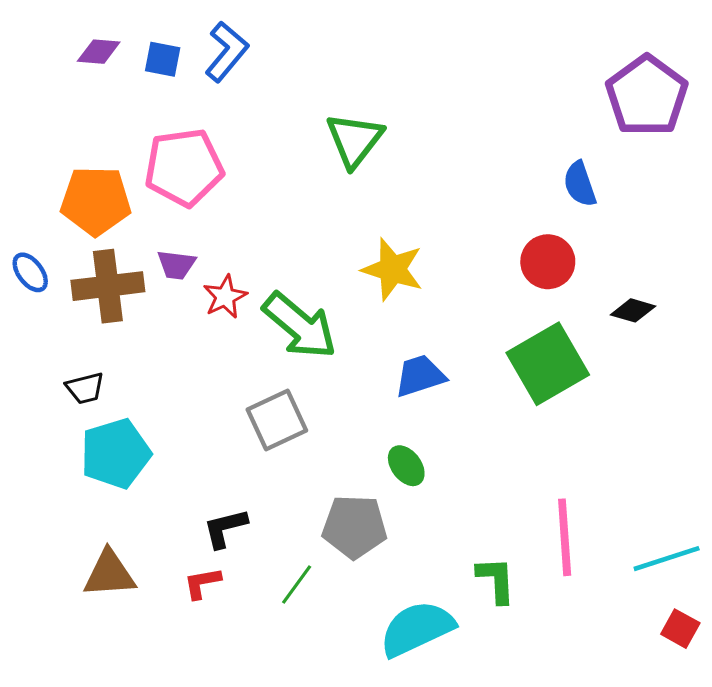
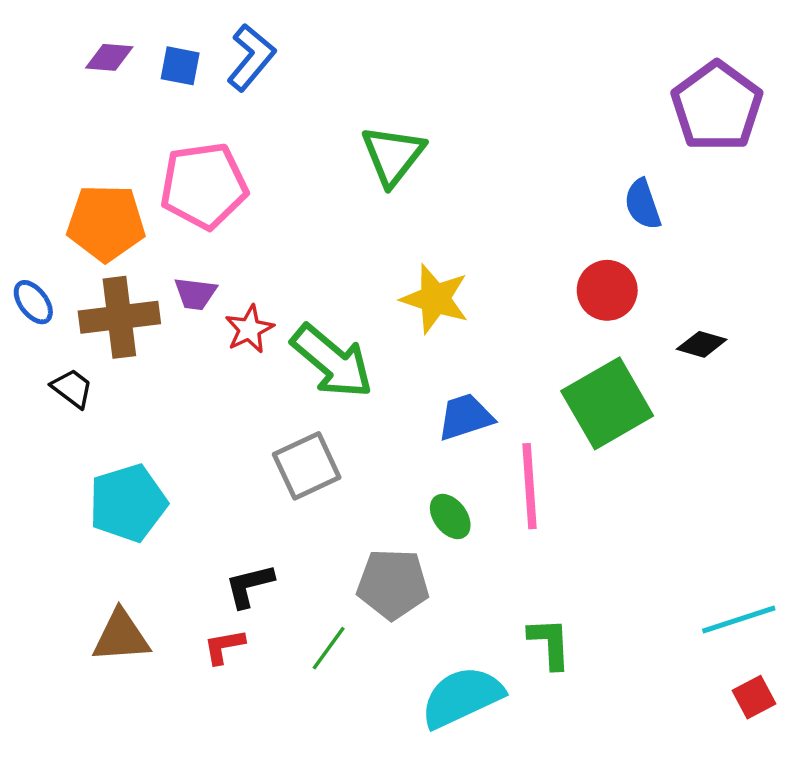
black trapezoid: (85, 388) -> (72, 388), moved, turned -129
pink line: (565, 537) -> (530, 486), moved
red square: (680, 629) -> (754, 697), turned 33

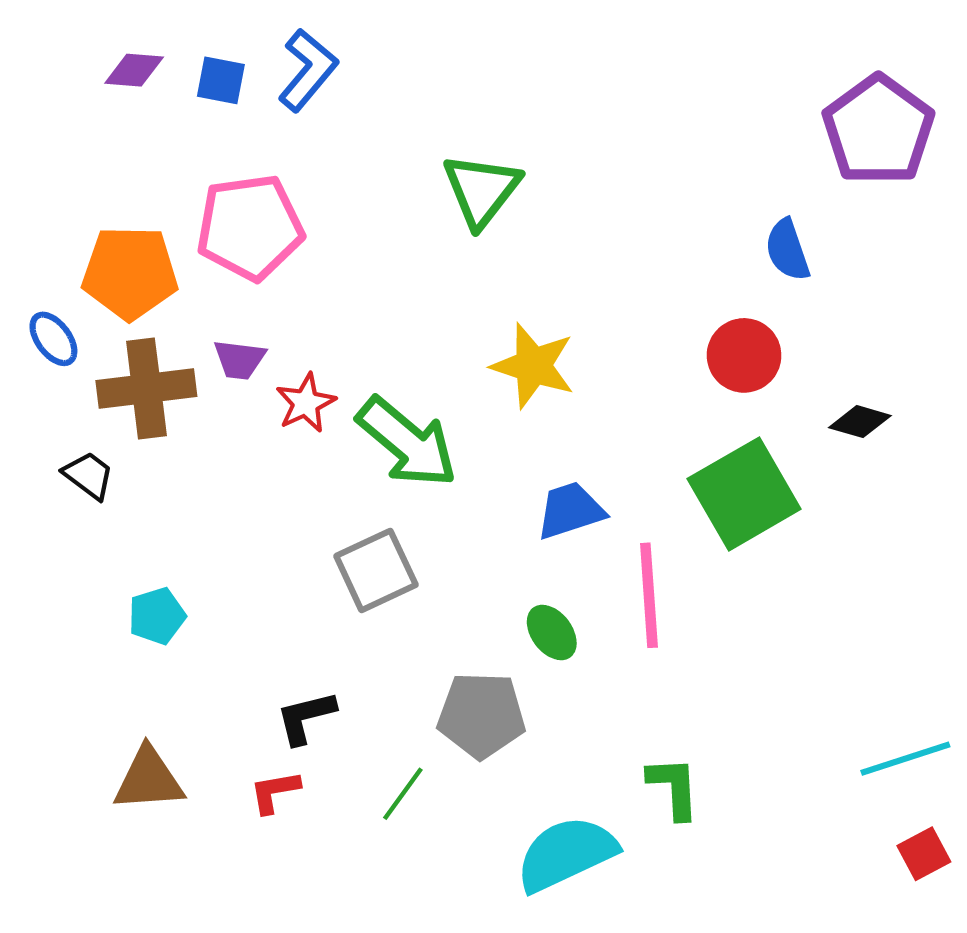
blue ellipse: (33, 302) -> (53, 339), moved
cyan pentagon: (128, 503) -> (157, 616), size x0.6

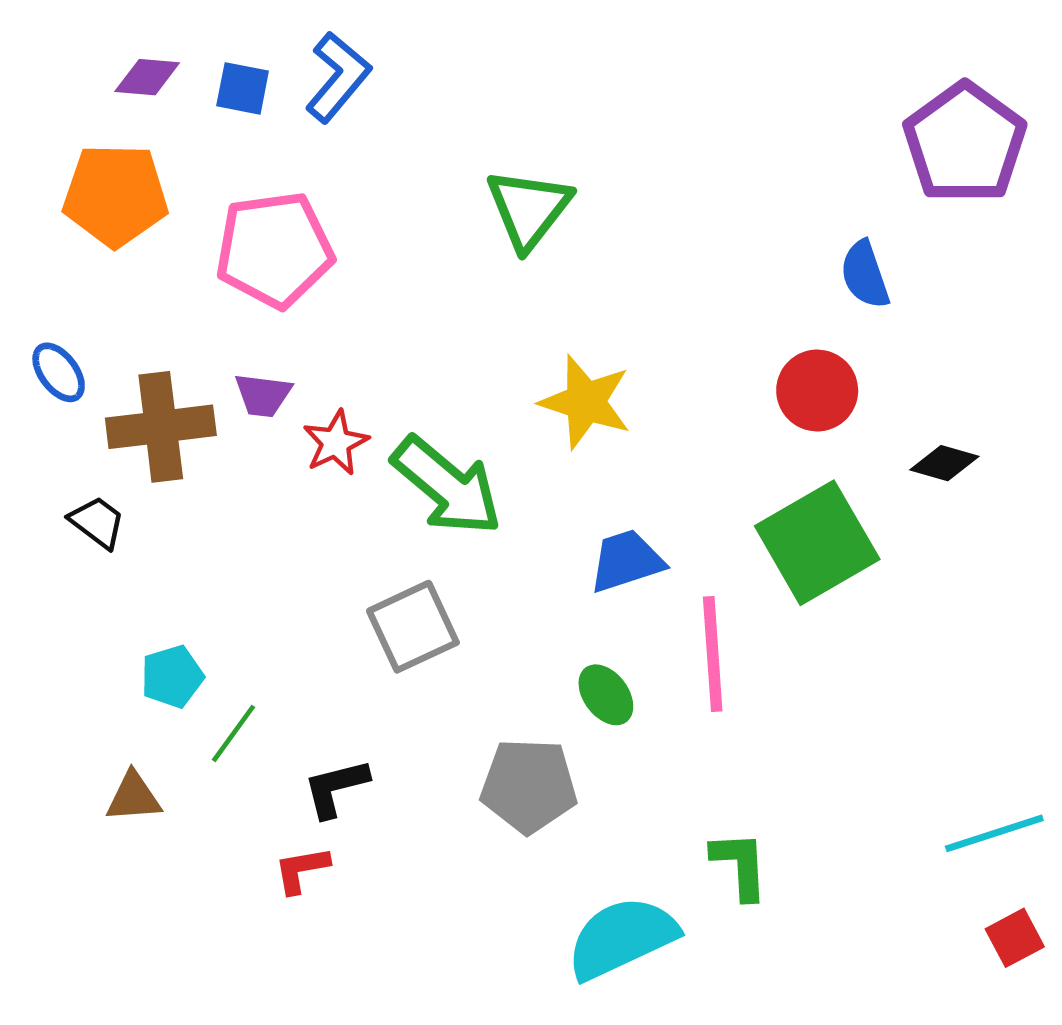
orange pentagon: (130, 273) -> (115, 195), moved
brown triangle: (149, 779) -> (134, 797), moved, size x0.7
green line: (403, 794) -> (233, 733), moved

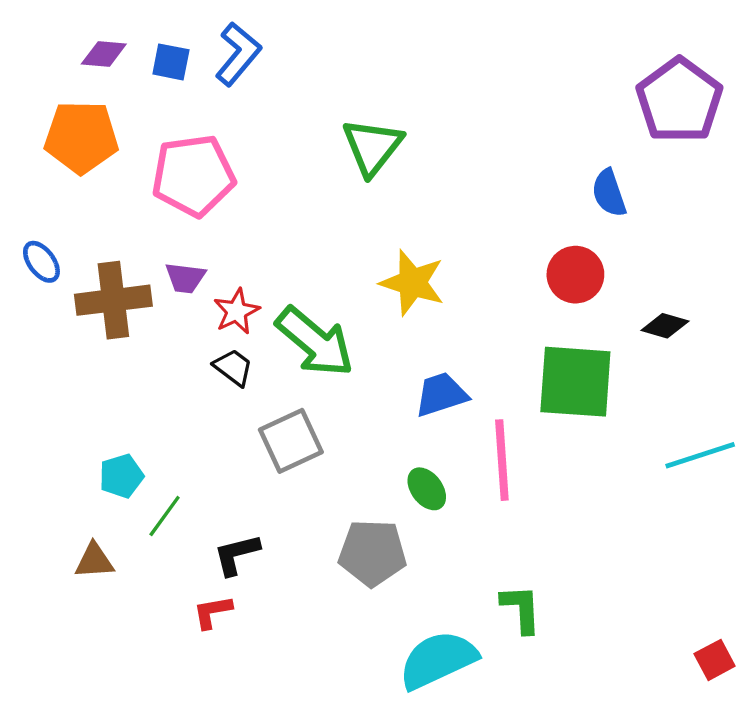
black trapezoid: (97, 522) -> (233, 367), moved
green square: (817, 543) -> (575, 382), turned 34
cyan line: (994, 833) -> (700, 455), moved

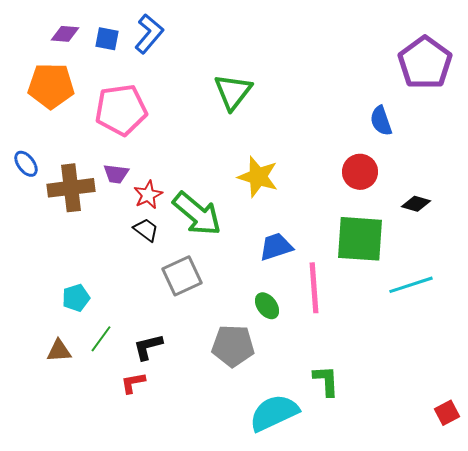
cyan line: (700, 455) -> (411, 285), moved
green line: (165, 516) -> (101, 339), moved

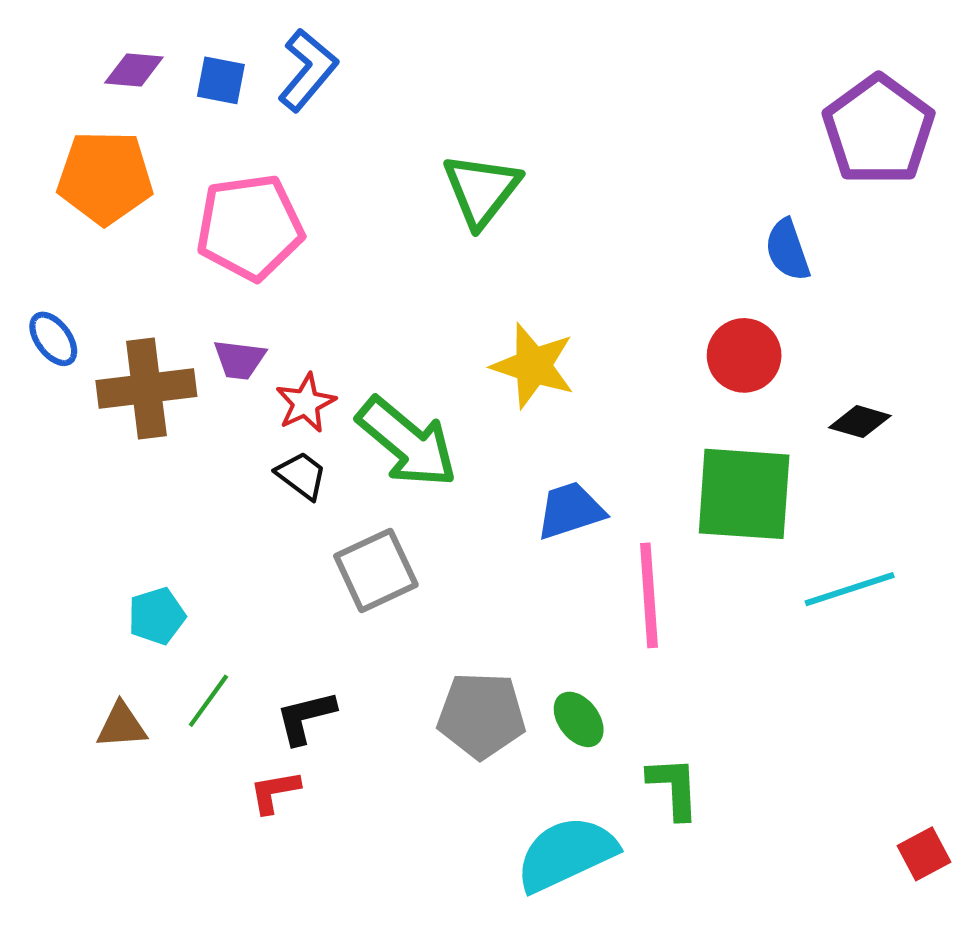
green ellipse: (267, 306) -> (579, 719), moved

